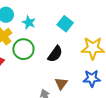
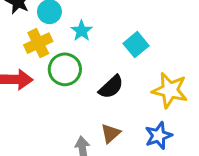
blue star: (92, 78) -> (159, 136), turned -30

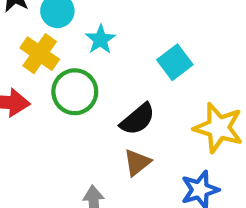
yellow cross: (38, 43) -> (40, 54), turned -32
brown triangle: (111, 133) -> (137, 162), moved

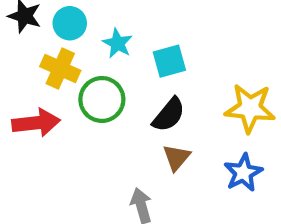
cyan square: (175, 62) -> (169, 61), moved, turned 32

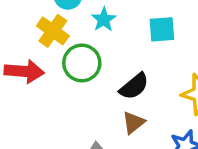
cyan square: (169, 61) -> (162, 29), moved

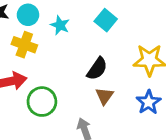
cyan square: (162, 29) -> (106, 20), turned -30
green circle: (82, 63) -> (42, 102), moved

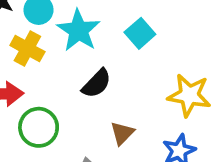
cyan star: (60, 25) -> (79, 30), size x1.6
black semicircle: (97, 69) -> (97, 83), moved

